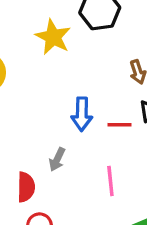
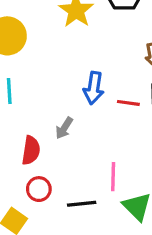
pink line: (110, 181) -> (113, 177), moved

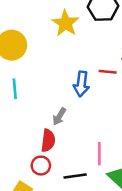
red line: (128, 103) -> (108, 72), moved
red semicircle: (31, 150) -> (48, 140), moved

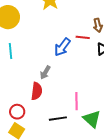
blue arrow: (81, 84) -> (62, 47), turned 30
red circle: (41, 166) -> (17, 112), moved

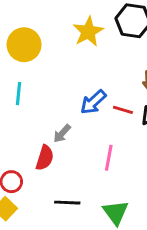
red line: (83, 37) -> (123, 110), moved
pink line: (77, 101) -> (109, 158), moved

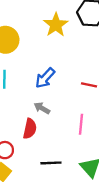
blue arrow: (93, 102) -> (45, 78), moved
gray arrow: (62, 134) -> (42, 108), turned 84

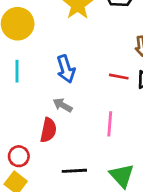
blue arrow: (45, 78) -> (66, 69), turned -60

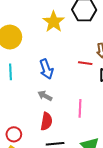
red line: (119, 77) -> (85, 63), moved
red semicircle: (48, 130) -> (46, 121), moved

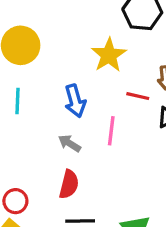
yellow star: (54, 22) -> (109, 55), moved
pink line: (80, 108) -> (111, 131), moved

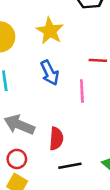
yellow star: (109, 55) -> (50, 31), moved
gray arrow: (69, 143) -> (19, 125), moved, size x1.6

